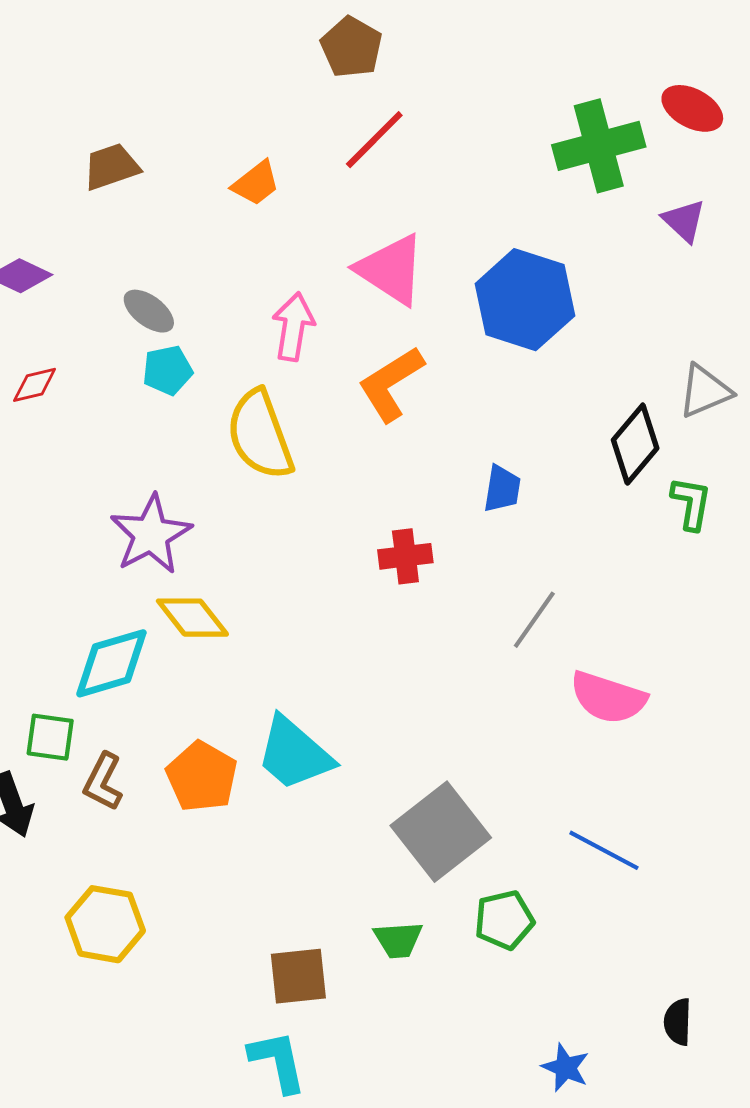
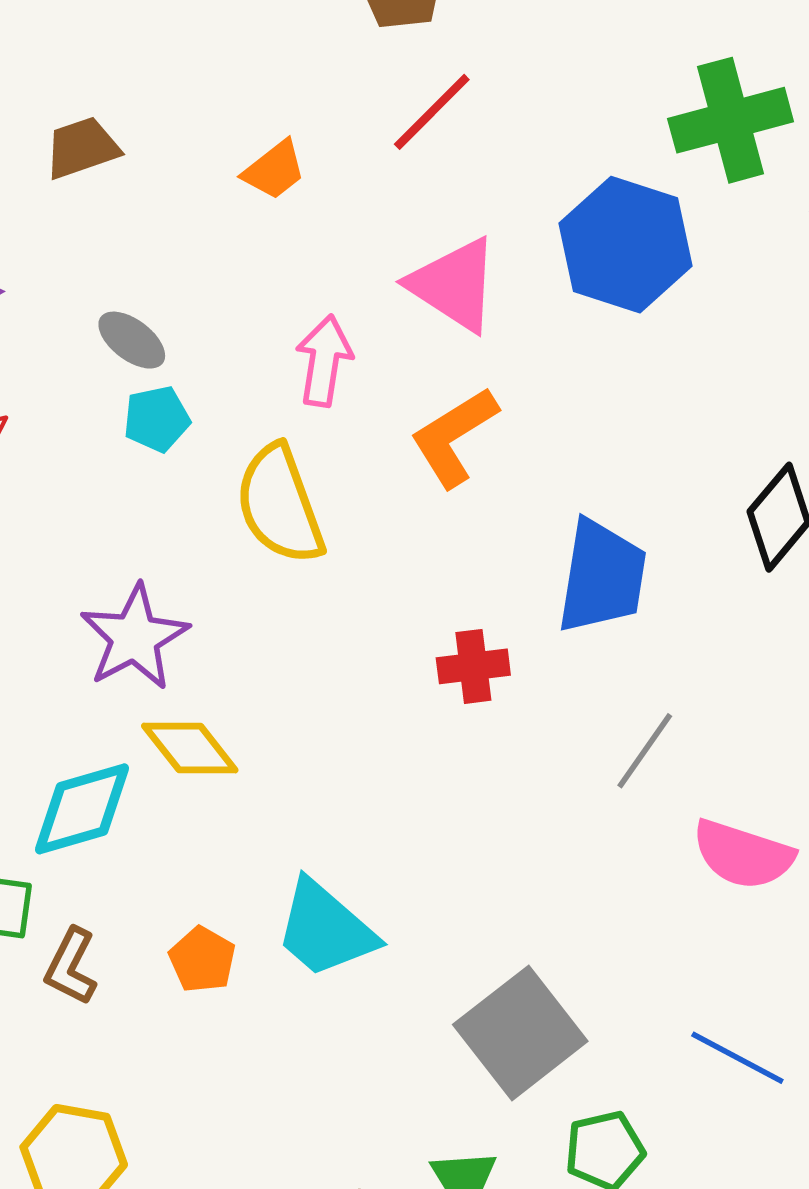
blue hexagon: (525, 300) -> (625, 245), moved
blue trapezoid: (502, 489) -> (602, 577), size x1.8
orange pentagon: (202, 777) -> (202, 960), size x0.7

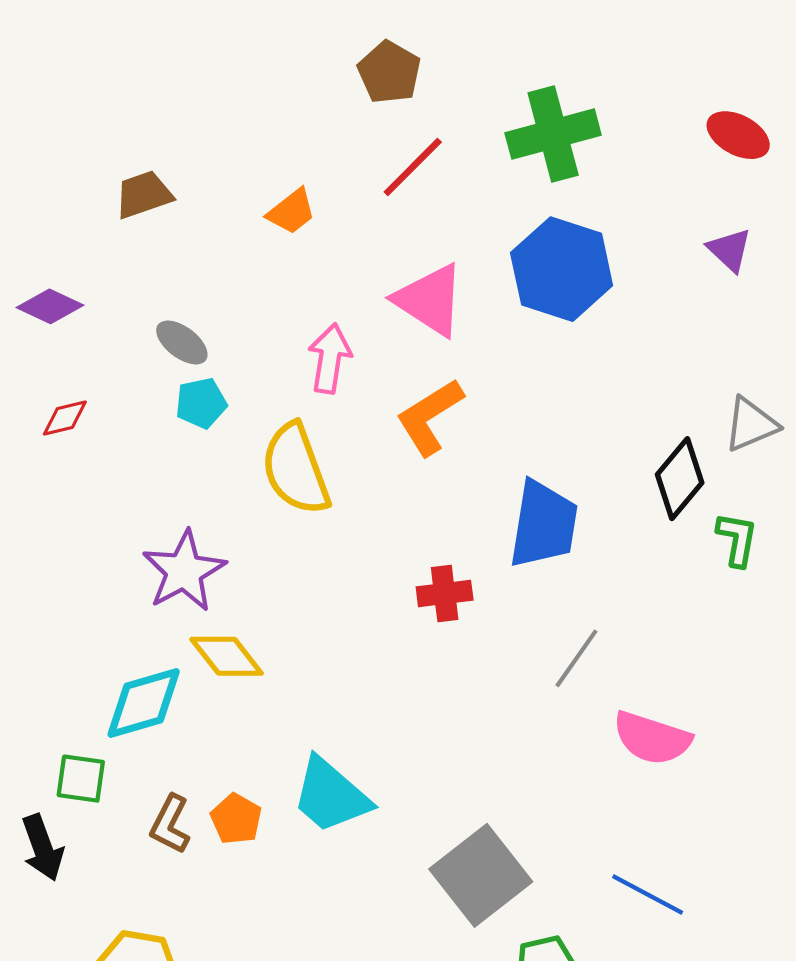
green cross: (731, 120) -> (553, 134), moved
brown L-shape: (71, 967) -> (170, 824), moved

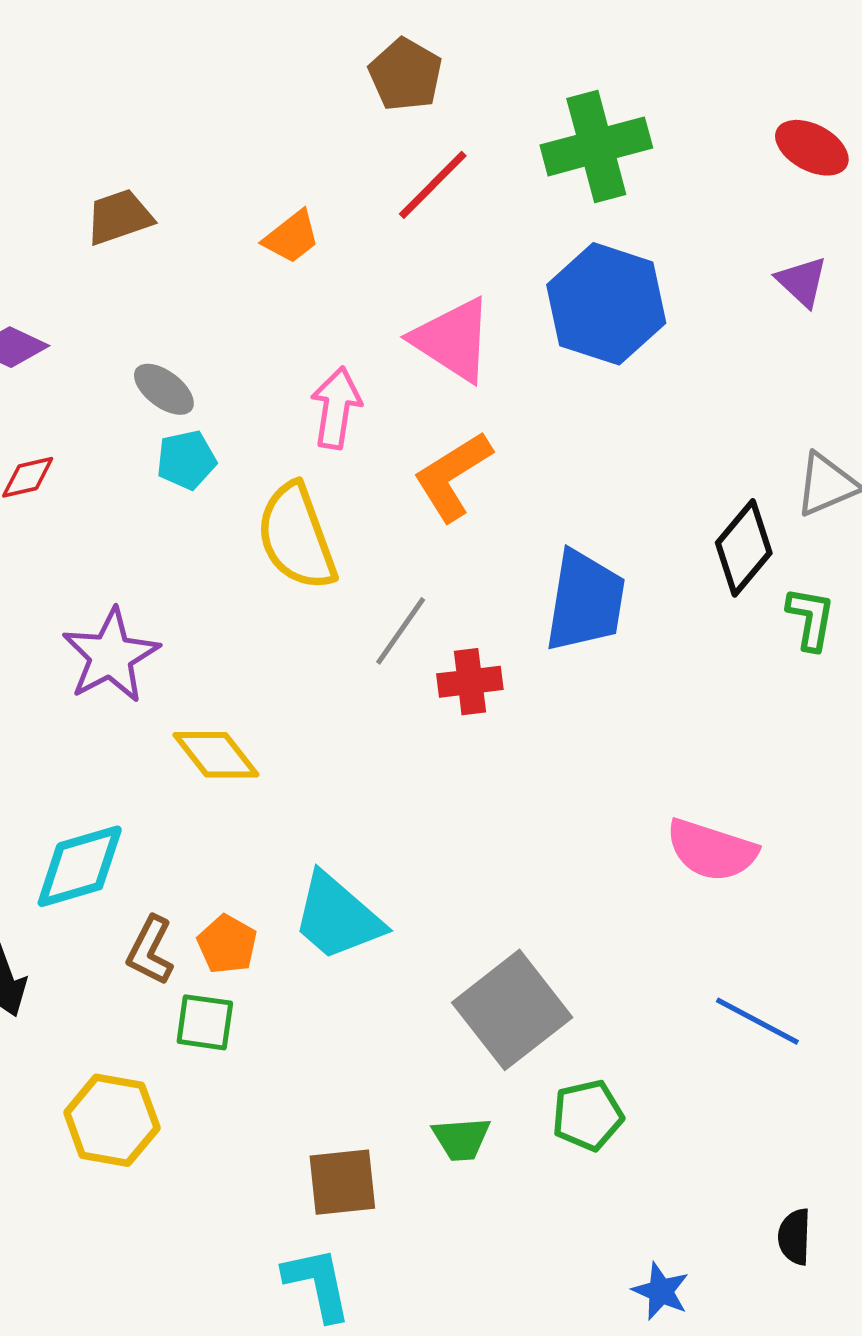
purple star: (184, 571) -> (111, 656), moved
gray line: (576, 658) -> (401, 631), moved
cyan diamond: (144, 703) -> (80, 866), moved
green square: (81, 779) -> (205, 1022), moved
blue line: (648, 894) -> (757, 1021), moved

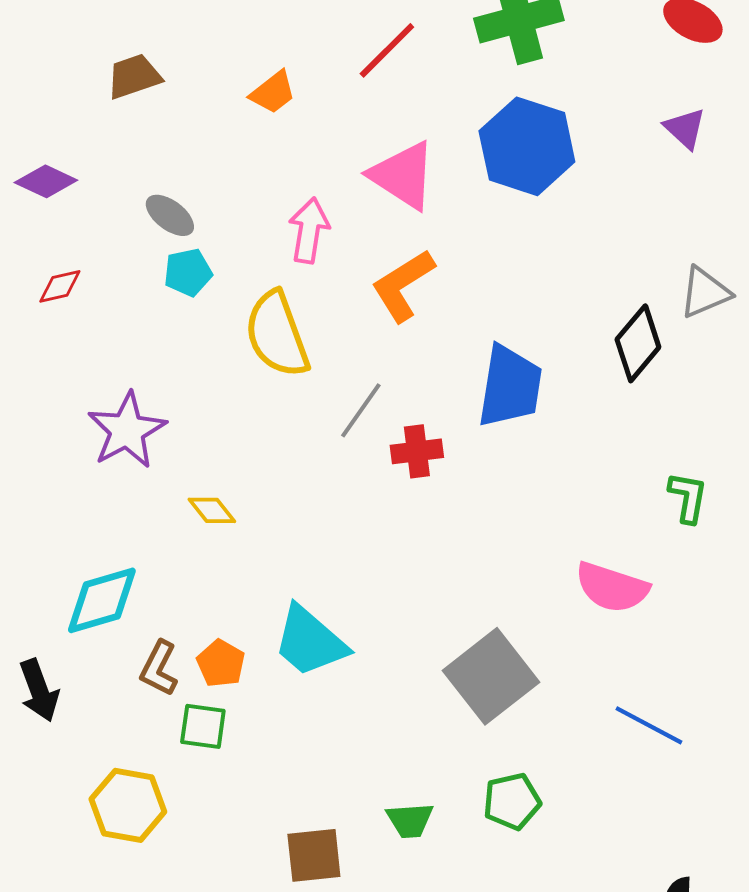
green L-shape: (811, 618) -> (688, 497), moved
yellow diamond: (216, 755) -> (212, 510), size x0.7
gray square: (512, 1010) -> (491, 676), moved

